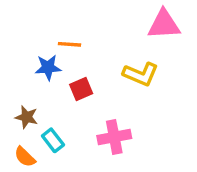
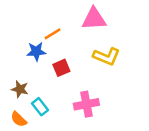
pink triangle: (164, 24) -> (94, 19), moved
orange line: (70, 44) -> (53, 34), turned -36

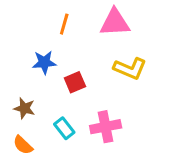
orange line: (53, 34) -> (64, 24), moved, turned -42
cyan rectangle: (40, 107) -> (64, 128), moved

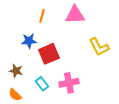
yellow L-shape: (130, 68) -> (99, 47), moved, turned 40
red square: (75, 82) -> (49, 54), size x1.5

